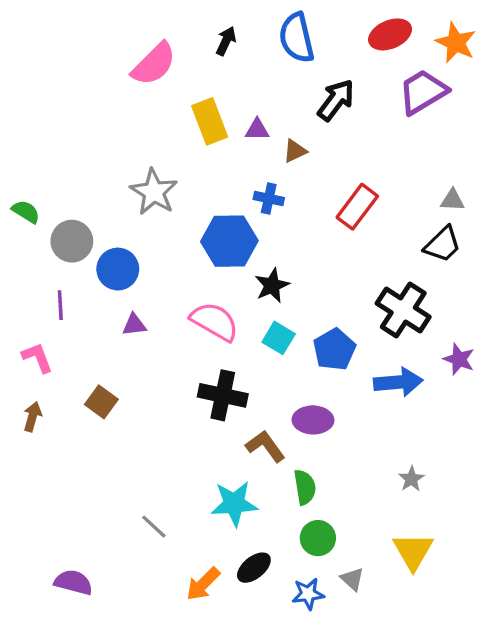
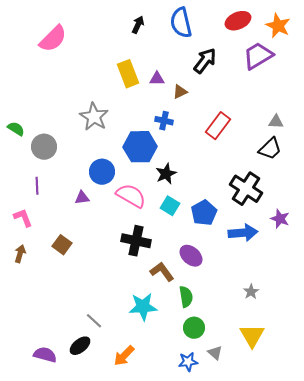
pink semicircle: (154, 64) -> (53, 39), moved
blue circle: (118, 269) -> (102, 172), moved
purple ellipse: (313, 420) -> (191, 256), turned 40
black ellipse: (254, 568) -> (80, 346), moved

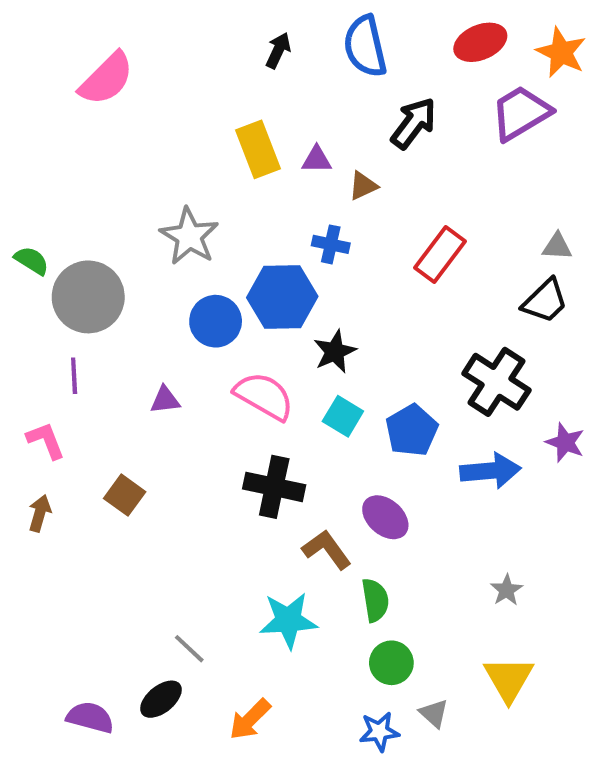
gray circle: (44, 147) -> (88, 297), size x1.4
blue circle: (102, 172) -> (216, 321), moved

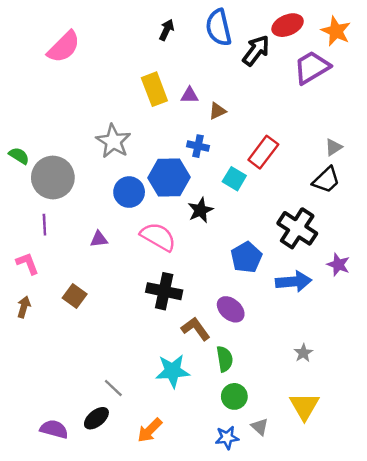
black arrow: (414, 123) -> (256, 50), moved
gray triangle: (557, 246) -> (333, 147), turned -36
cyan square: (343, 416) -> (234, 179), moved

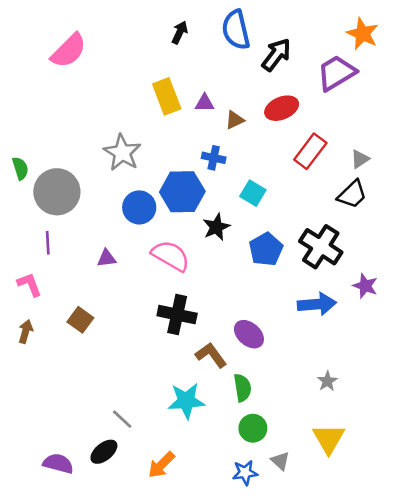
red ellipse: (288, 25) -> (282, 108), moved
red rectangle: (263, 152) -> (310, 151), moved
green semicircle: (19, 156) -> (20, 168), turned 40
blue pentagon: (246, 257) -> (266, 249), moved

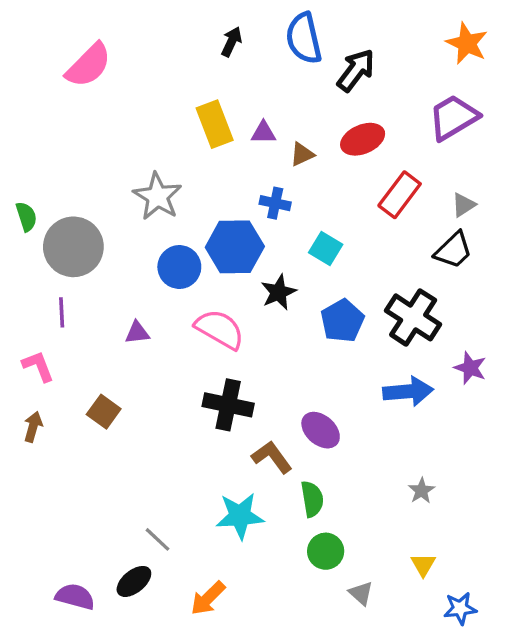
purple trapezoid: (336, 73) -> (453, 117), moved
yellow triangle: (329, 439) -> (423, 565), size x0.6
blue star: (245, 473) -> (460, 608), moved

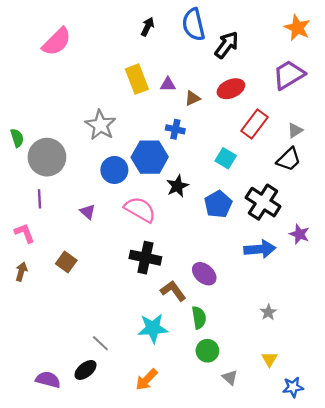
cyan square: (326, 249) -> (226, 158), moved
purple triangle: (137, 333) -> (88, 212), turned 49
orange arrow: (208, 598) -> (146, 380), moved

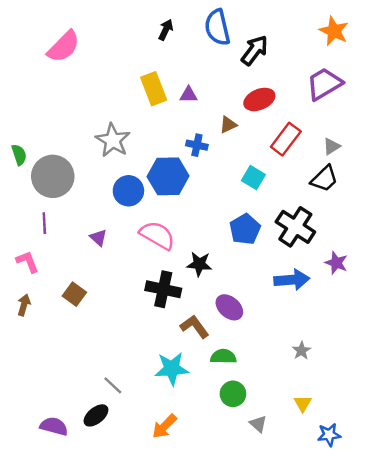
brown triangle: (192, 98) -> (228, 125), moved
black star: (177, 186) -> (199, 264), moved, turned 30
green semicircle: (199, 318) -> (223, 357), turned -80

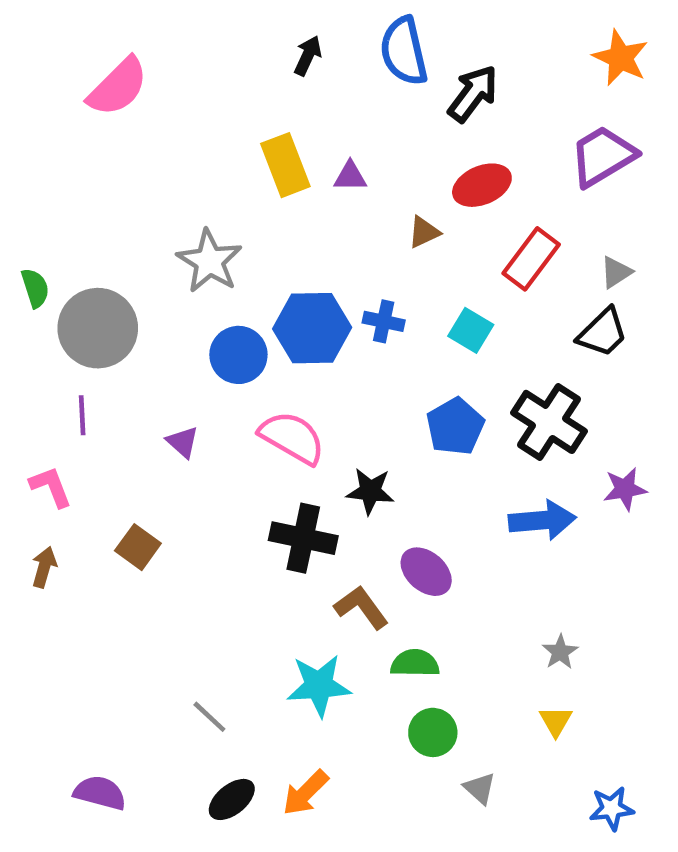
blue cross: (197, 145) -> (384, 321), moved
purple star: (336, 263) -> (625, 489), turned -30
yellow triangle: (303, 403) -> (556, 721), moved
black ellipse: (96, 415) -> (232, 799), moved

